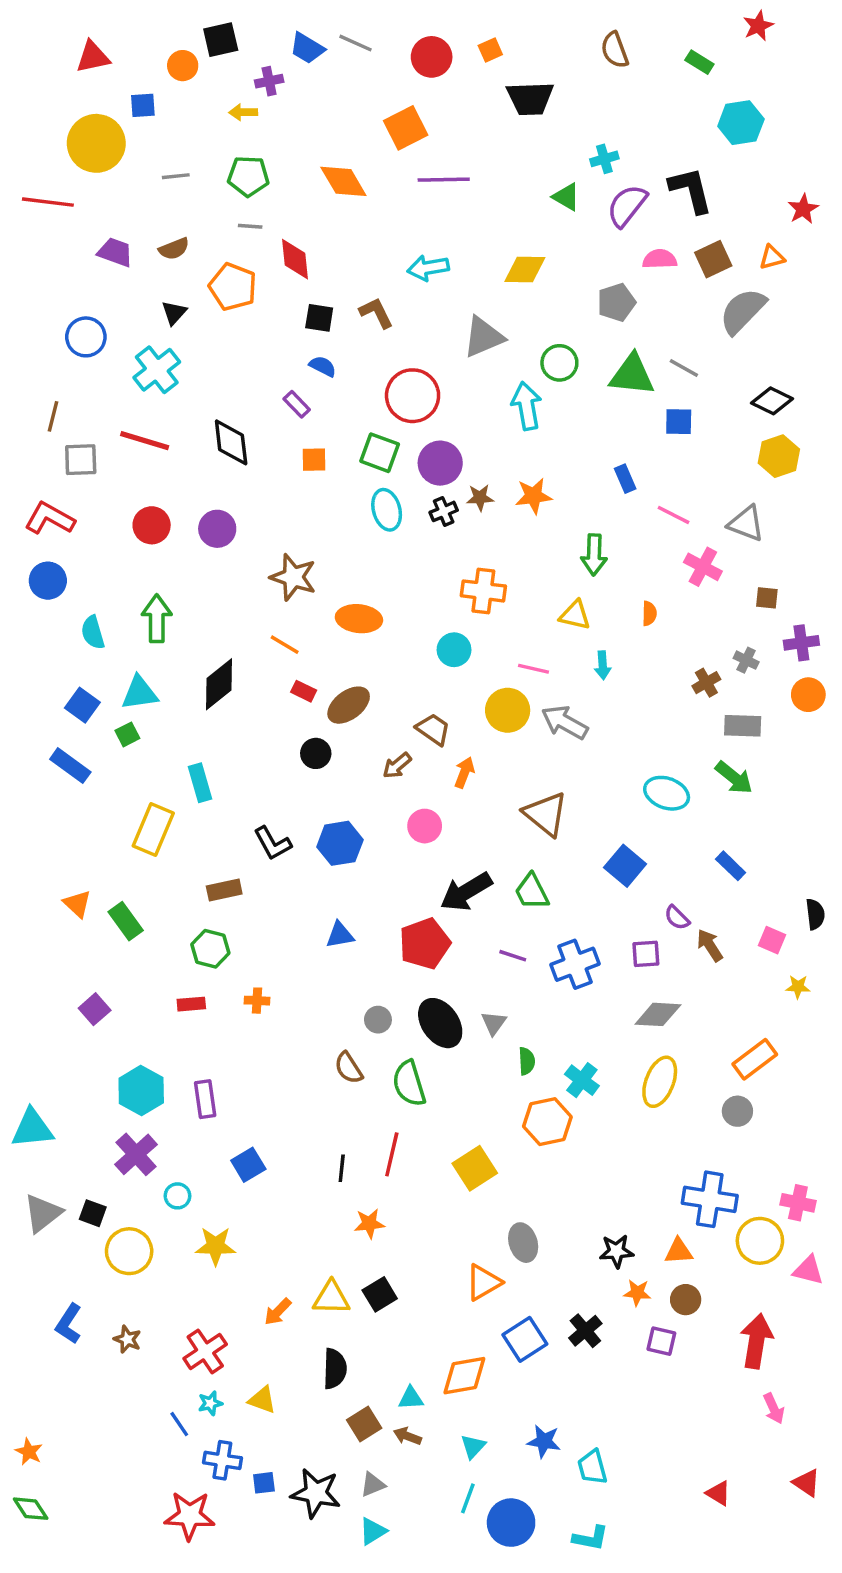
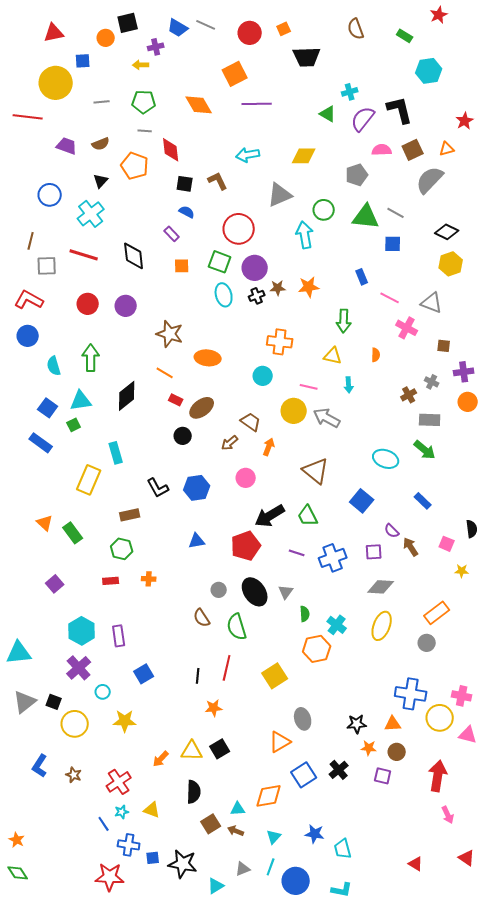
gray triangle: (373, 1485) -> (243, 869), moved

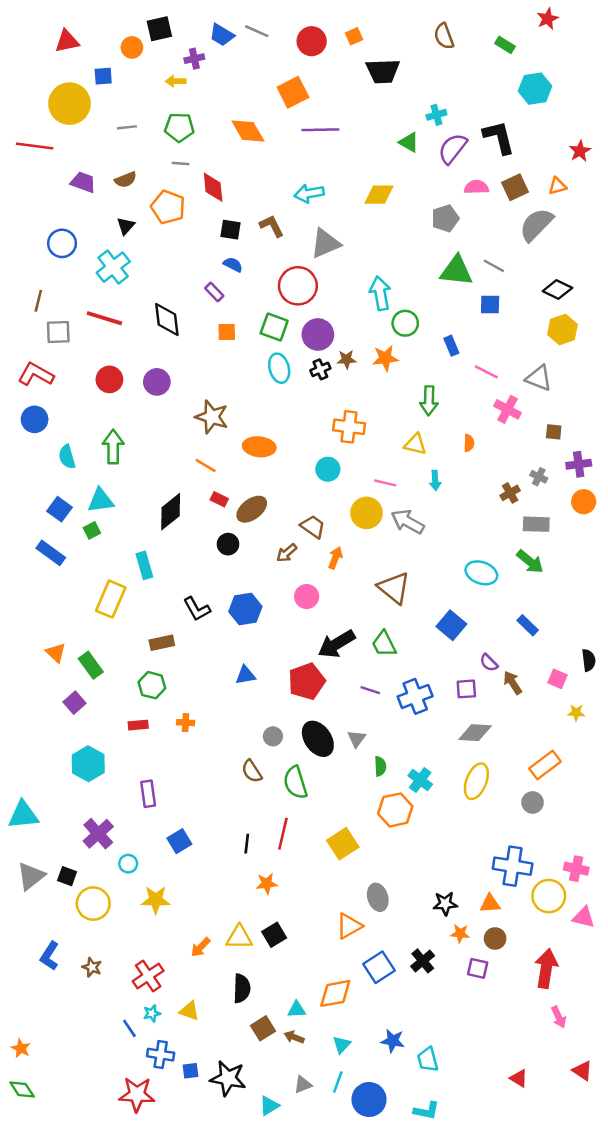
gray triangle: (280, 195) -> (325, 243), moved
green circle: (324, 210) -> (405, 323), moved
black diamond: (127, 396) -> (171, 512), moved
purple square: (55, 584) -> (74, 703), moved
cyan hexagon: (82, 631) -> (88, 764), moved

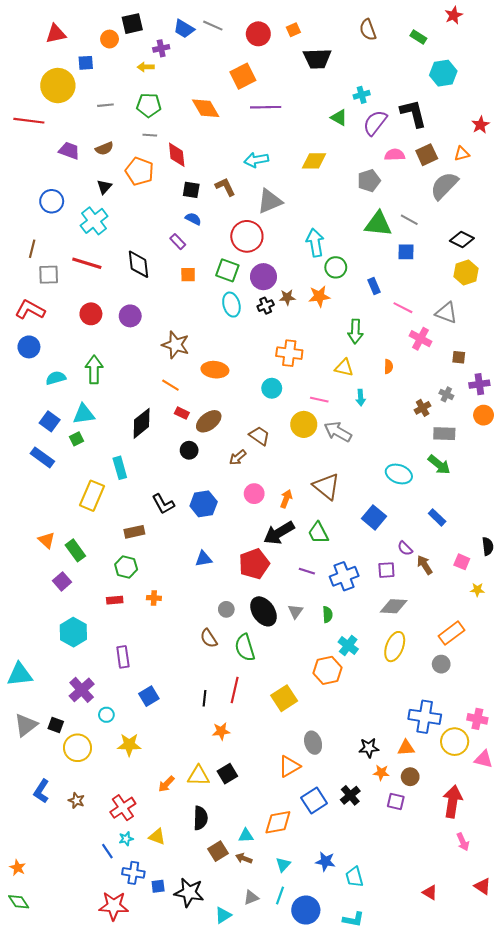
cyan semicircle: (67, 457) -> (56, 378), turned 90
orange arrow: (335, 558) -> (286, 499), moved
green semicircle: (380, 766) -> (328, 615), moved

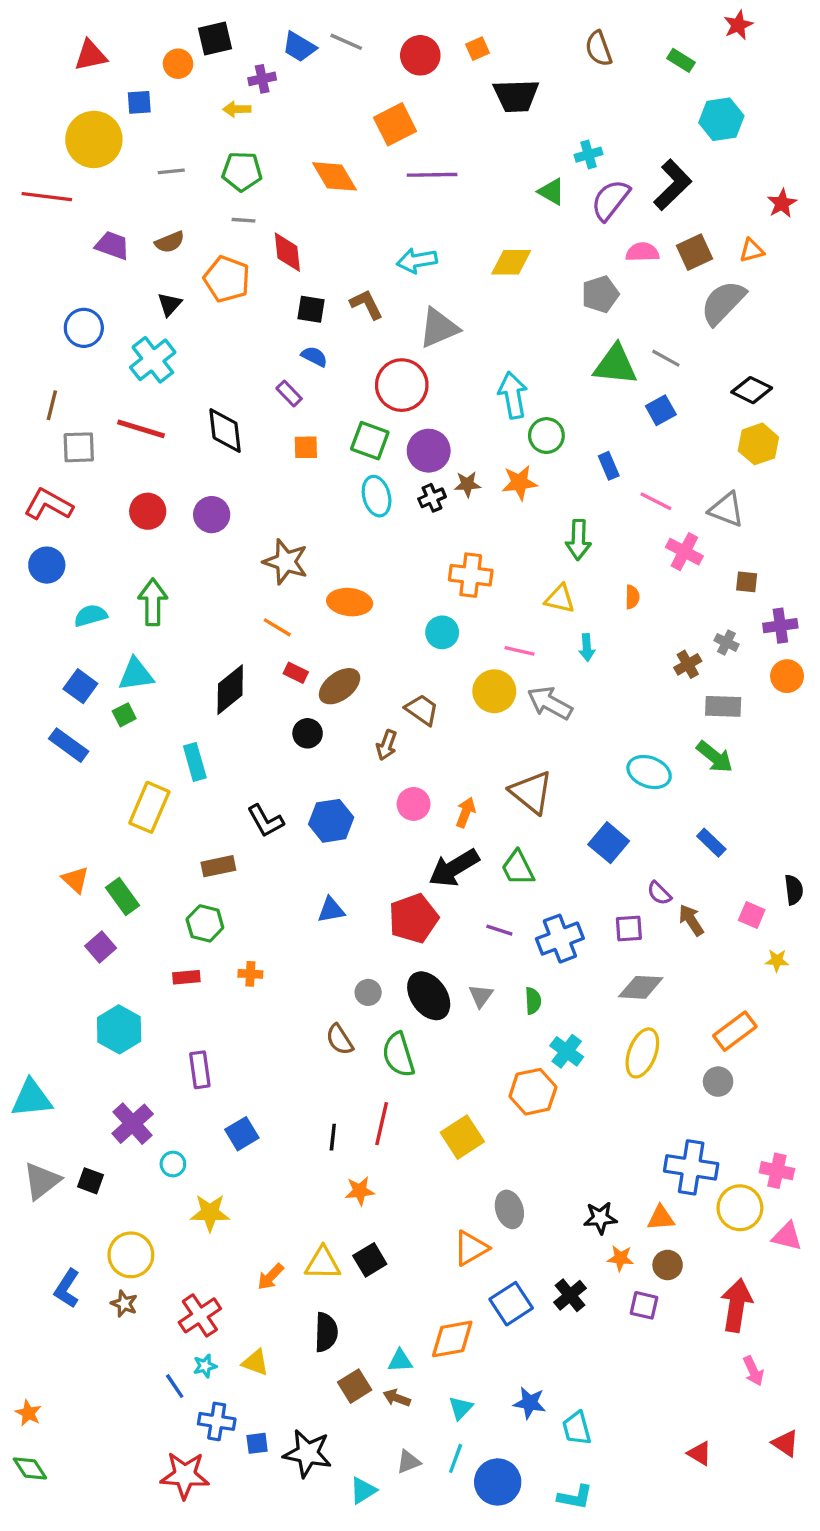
black L-shape: (413, 113) -> (673, 185), turned 60
blue square: (406, 252) -> (661, 410), turned -30
brown arrow: (238, 457) -> (387, 745), turned -30
yellow circle: (77, 748) -> (131, 1255), moved

